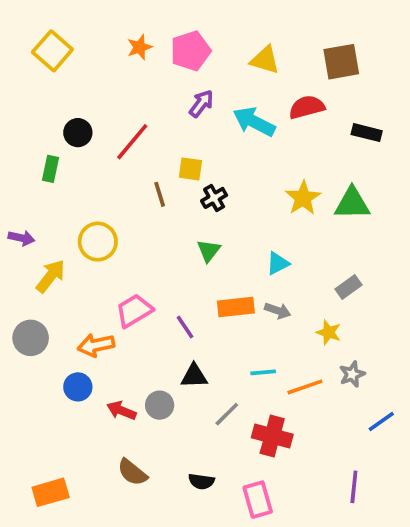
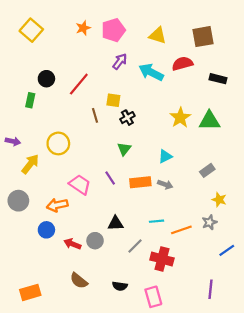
pink trapezoid: (134, 311) -> (80, 185), turned 65
purple line: (185, 327) -> (110, 178), moved
yellow star: (329, 332) -> (219, 200), moved

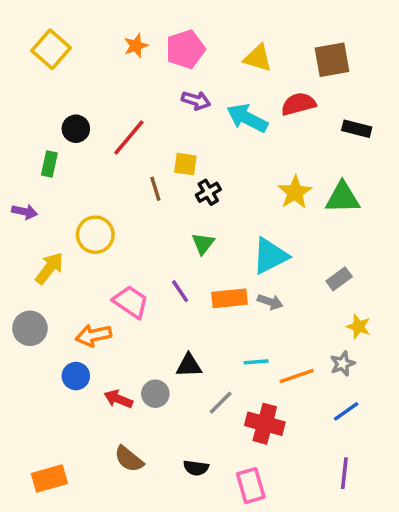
purple arrow: (120, 61) -> (196, 100), turned 70
purple arrow: (13, 141) -> (25, 212), moved
cyan triangle: (165, 156) -> (270, 256), size x1.6
blue line: (227, 250) -> (346, 411), moved

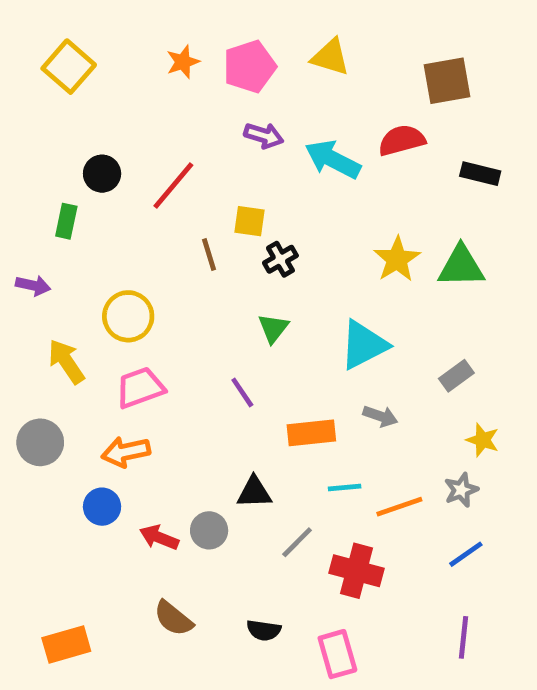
yellow triangle: (258, 58) -> (330, 57), moved
yellow arrow: (49, 268) -> (66, 362), turned -72
orange rectangle: (230, 298) -> (311, 433), moved
pink trapezoid: (131, 302) -> (140, 388), moved, turned -54
gray arrow: (270, 302) -> (380, 416), moved

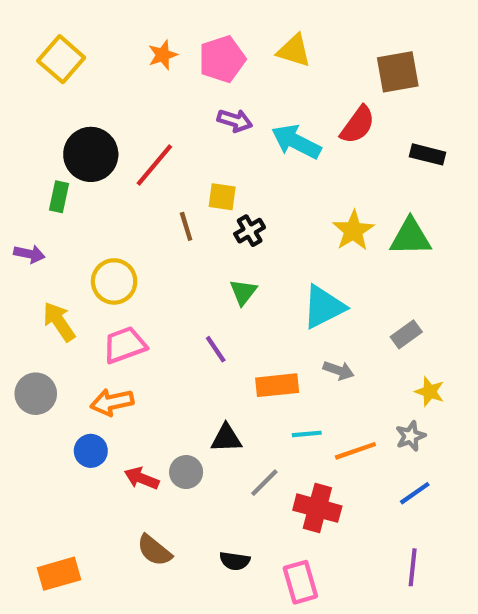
red semicircle: (402, 140) -> (358, 125), turned 141
black circle: (102, 174) -> (91, 154), size x1.6

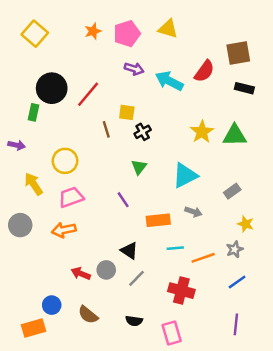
brown square: (398, 72) -> (238, 53), moved
black triangle: (226, 438) -> (129, 251), turned 36
blue circle: (91, 451) -> (52, 305), moved
gray line: (264, 483) -> (136, 278), moved

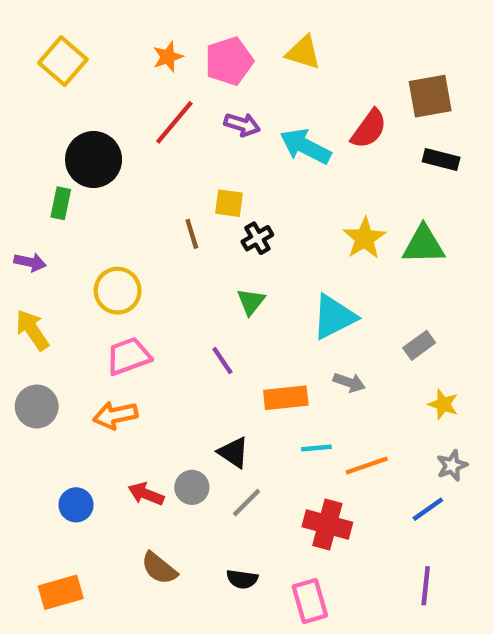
red line: (88, 94) -> (174, 122), moved
yellow arrow: (34, 184) -> (32, 330), moved
gray star: (235, 249) -> (452, 465), moved
blue circle: (52, 305) -> (76, 505), moved

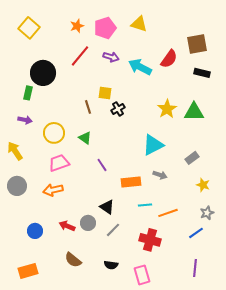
purple arrow: (30, 262) -> (25, 120), moved
green triangle: (251, 302) -> (85, 138), moved, turned -32

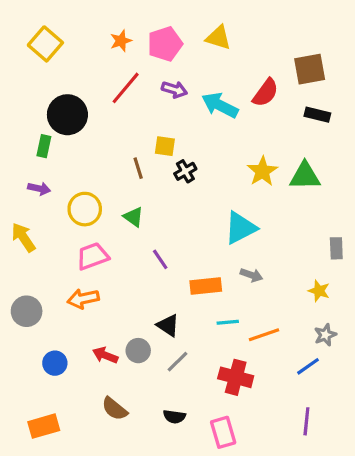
gray rectangle: (192, 158) -> (336, 248), moved, turned -56
gray circle: (17, 186) -> (27, 311), moved

